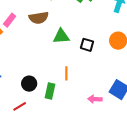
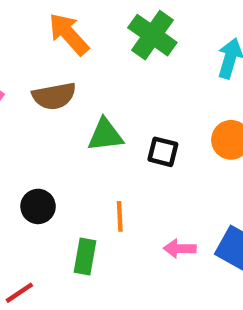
black circle: (29, 84) -> (38, 206), moved
pink arrow: (95, 99) -> (180, 249), moved

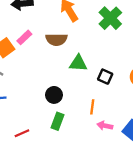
black circle: (38, 206) -> (54, 95), moved
orange line: (120, 216) -> (92, 107), moved

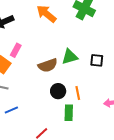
brown semicircle: (56, 39) -> (48, 65), moved
orange line: (92, 107) -> (78, 93), moved

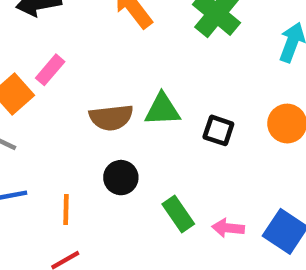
orange line: (78, 93) -> (66, 210), moved
green rectangle: (69, 113) -> (178, 214), moved, turned -49

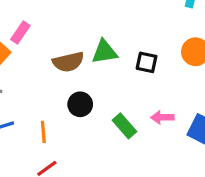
pink arrow: (228, 228) -> (162, 117), moved

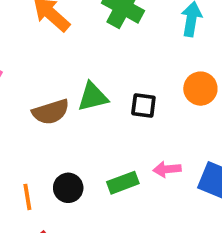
black circle: (80, 104) -> (68, 188), moved
green rectangle: (124, 126) -> (123, 183), turned -65

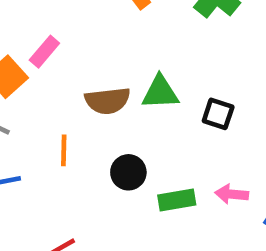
black circle: (68, 188) -> (128, 172), moved
orange line: (27, 197) -> (64, 150), moved

